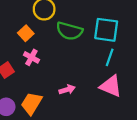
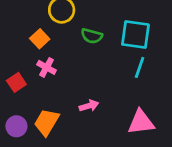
green semicircle: (69, 31) -> (92, 36), size x0.7
pink triangle: (111, 86) -> (141, 122), moved, turned -30

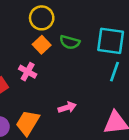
orange square: (40, 39) -> (42, 45), moved

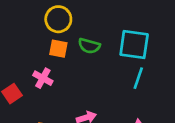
orange square: (42, 45) -> (58, 49), turned -36

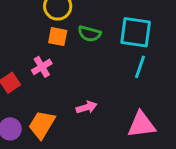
pink cross: (43, 78) -> (42, 67), turned 30

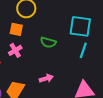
green semicircle: (89, 34) -> (48, 42), moved
orange square: (58, 37) -> (16, 29), moved

